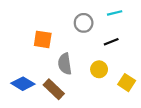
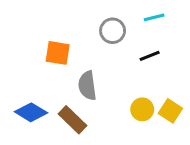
yellow circle: (99, 69) -> (142, 109), moved

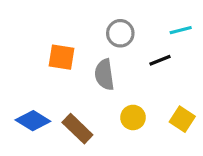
cyan line: (154, 17) -> (181, 30), moved
gray semicircle: (87, 86) -> (104, 75), moved
yellow circle: (142, 109) -> (133, 117), moved

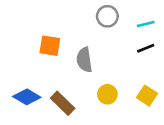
gray circle: (120, 33) -> (107, 16), moved
black line: (160, 60) -> (146, 48), moved

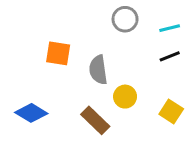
yellow circle: (107, 94) -> (125, 97), moved
brown rectangle: (63, 103) -> (95, 120), moved

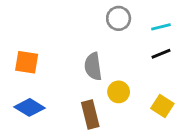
orange square: (58, 53) -> (27, 62), moved
brown rectangle: (95, 120) -> (90, 115), turned 32

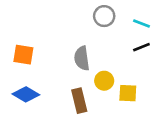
cyan line: (161, 27) -> (141, 24), turned 35
yellow square: (162, 106) -> (128, 93), moved, turned -30

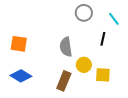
cyan line: (141, 24) -> (114, 19), turned 32
black line: (141, 47) -> (103, 39), moved, turned -56
brown rectangle: (79, 101) -> (64, 81), turned 36

